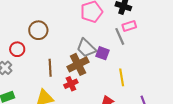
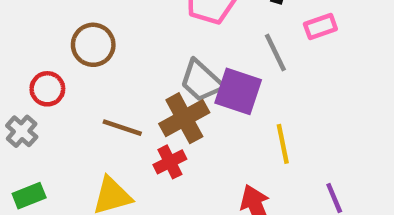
pink rectangle: (129, 26) -> (320, 26), moved
purple square: (103, 53) -> (238, 91), size x1.5
brown line: (50, 68) -> (122, 128), turned -66

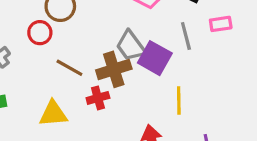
red circle: (47, 89) -> (40, 33), moved

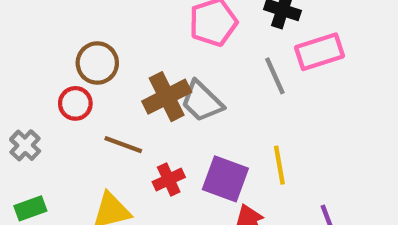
pink rectangle: (221, 24) -> (319, 52), size x1.5
purple square: (155, 58) -> (225, 179), moved
brown cross: (114, 69) -> (167, 97), moved

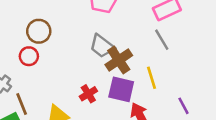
gray line: (275, 76) -> (162, 40), moved
brown cross: (167, 97) -> (119, 60), moved
brown line: (123, 145) -> (22, 104), moved, turned 55

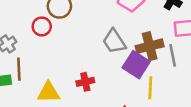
brown cross: (119, 60) -> (150, 46), moved
purple square: (121, 89) -> (136, 65), moved

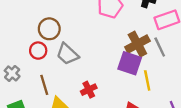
gray trapezoid: (114, 41) -> (67, 54), moved
brown line: (19, 69) -> (44, 85), moved

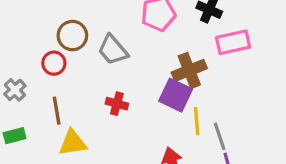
gray line: (160, 47) -> (220, 136), moved
gray trapezoid: (67, 54) -> (113, 50), moved
red cross: (89, 90) -> (117, 104), moved, turned 35

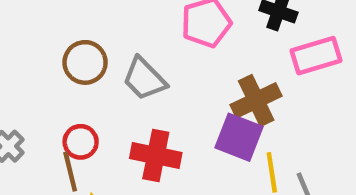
red circle: (54, 63) -> (81, 142), moved
red cross: (117, 104) -> (156, 155), size x1.5

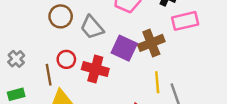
purple square: (239, 137) -> (124, 48), moved
red circle: (81, 142) -> (66, 59), moved

